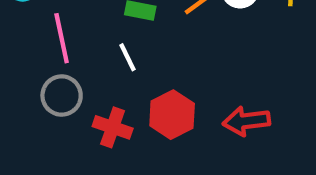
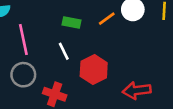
red hexagon: (172, 115) -> (94, 69), moved

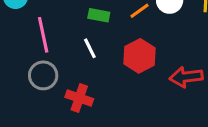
red hexagon: (94, 69) -> (139, 56), moved
red arrow: (137, 90) -> (186, 77), moved

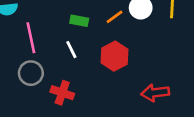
red arrow: (186, 77) -> (155, 93), moved

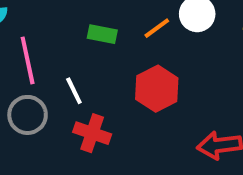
white line: (71, 50) -> (74, 91), moved
red cross: (62, 93) -> (92, 133), moved

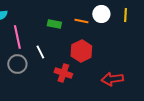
orange line: (157, 28) -> (81, 21), turned 48
red cross: (92, 133) -> (63, 73), moved

